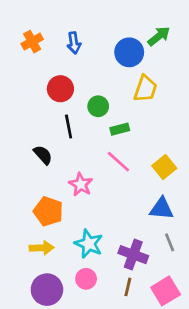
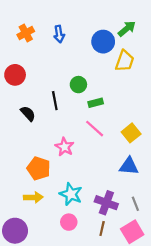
red circle: (60, 89) -> (15, 75), moved
yellow trapezoid: (145, 89) -> (125, 61), moved
black semicircle: (43, 155) -> (28, 114), moved
gray line: (170, 242) -> (135, 204), moved
purple circle: (47, 290) -> (15, 231), moved

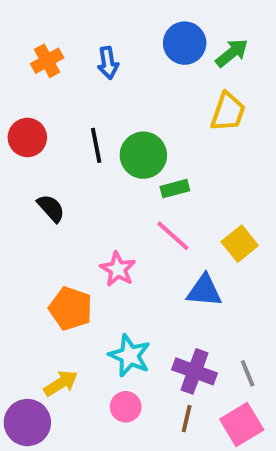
blue circle: (103, 42) -> (185, 43), moved
green circle: (78, 85) -> (143, 155), size x1.5
black line: (55, 101) -> (96, 145), moved
blue triangle: (129, 166) -> (204, 291), moved
yellow arrow: (33, 197) -> (61, 383), moved, turned -30

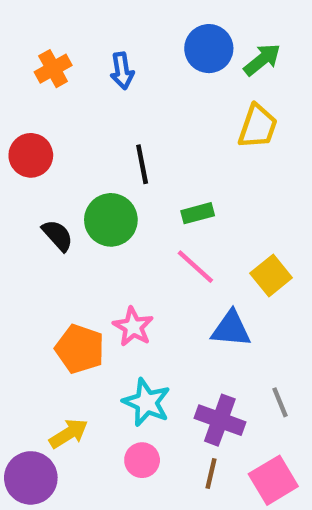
black line: (96, 145) -> (142, 164), moved
green circle: (143, 155) -> (111, 220), moved
pink star: (118, 269) -> (133, 327), moved
gray line: (248, 373) -> (280, 402), moved

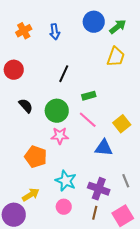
black line: (142, 164) -> (64, 74), turned 36
green circle: (111, 220) -> (57, 111), moved
pink star: (133, 327) -> (60, 136), moved, turned -30

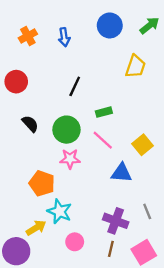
green arrow: (118, 27) -> (150, 25), moved
cyan star: (66, 181) -> (59, 211), moved

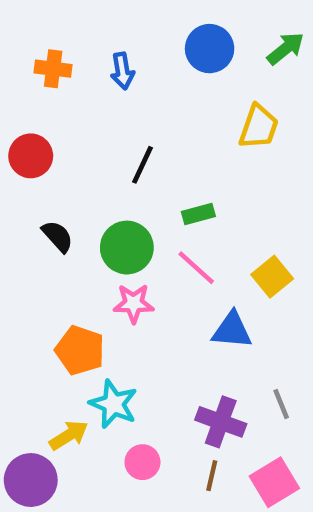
orange cross: (28, 36) -> (53, 69), turned 36

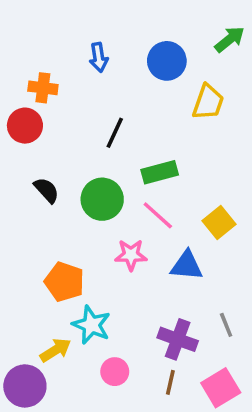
blue circle: (210, 49) -> (167, 61), moved
orange cross: (53, 69) -> (43, 88), moved
green rectangle: (198, 214) -> (160, 172), size x1.4
pink star: (134, 303) -> (131, 255), moved

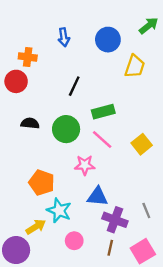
black semicircle: (46, 190) -> (30, 123), turned -42
blue triangle: (187, 266) -> (97, 197), moved

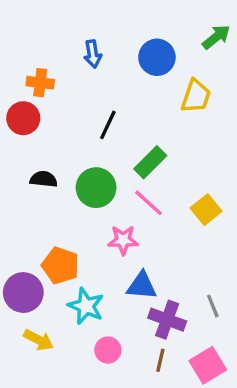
green rectangle: (103, 112) -> (150, 162), turned -30
yellow arrow: (36, 227) -> (39, 340), moved, turned 60
purple circle: (16, 250) -> (23, 293), moved

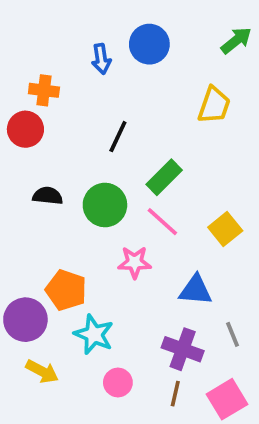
blue circle: (157, 57) -> (149, 44), moved
blue triangle: (142, 286) -> (196, 290), moved

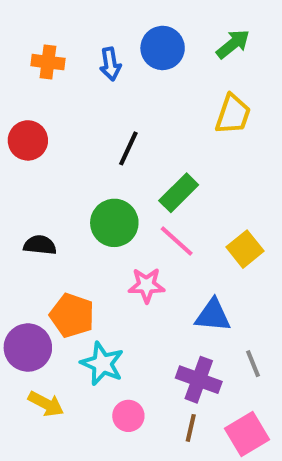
green arrow: (236, 40) -> (233, 44), moved
orange cross: (44, 90) -> (48, 62), moved
black semicircle: (48, 196) -> (40, 245), moved

